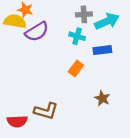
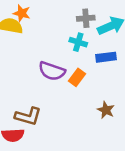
purple semicircle: (37, 32) -> (52, 71), moved, turned 50
brown L-shape: (46, 111) -> (28, 116), moved

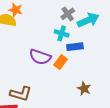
gray cross: (86, 18) -> (68, 14), turned -32
blue rectangle: (106, 57) -> (75, 47), moved

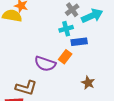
cyan cross: (62, 33) -> (66, 29), turned -32
purple semicircle: (40, 57) -> (45, 64), moved

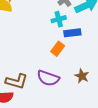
purple semicircle: (45, 64) -> (48, 78), moved

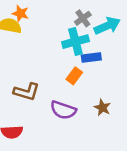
cyan cross: (59, 19) -> (75, 42), size x1.5
brown L-shape: (17, 81) -> (27, 92), moved

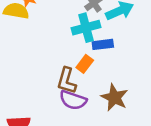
brown L-shape: (27, 92) -> (67, 81), moved, turned 90
brown star: (102, 108) -> (114, 97), size x1.5

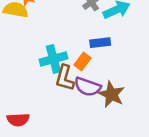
cyan cross: (86, 28) -> (53, 59), moved
purple semicircle: (73, 100) -> (88, 87), moved

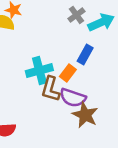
blue rectangle: (100, 43) -> (85, 54), turned -54
brown star: (112, 94) -> (85, 115), moved

